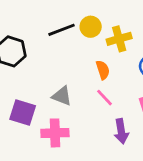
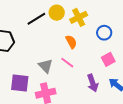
gray triangle: (62, 96) -> (46, 66), turned 35
pink line: (105, 98) -> (67, 63), moved

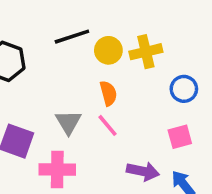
yellow circle: (57, 13) -> (108, 50), moved
orange semicircle: (71, 42) -> (108, 93), moved
purple arrow: (93, 83) -> (143, 171), turned -72

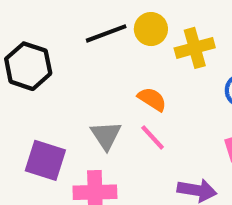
yellow circle: (108, 50) -> (151, 29), moved
orange semicircle: (108, 93) -> (152, 99), turned -40

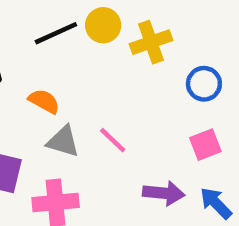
orange semicircle: (152, 99) -> (44, 101), moved
gray triangle: (106, 135) -> (63, 141), turned -36

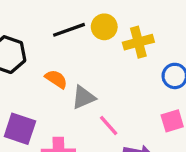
pink line: (113, 140) -> (109, 126), moved
gray triangle: (63, 141) -> (83, 97), moved, turned -45

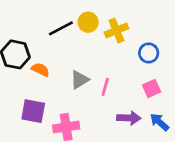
orange semicircle: (56, 79) -> (40, 70), moved
pink line: (109, 126) -> (105, 87), moved, turned 66

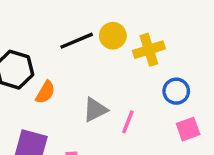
blue circle: (149, 53) -> (176, 91), moved
orange semicircle: (40, 70) -> (45, 92), turned 90

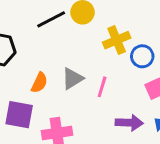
yellow cross: (149, 50) -> (117, 40), moved
orange semicircle: (45, 92) -> (39, 83), moved

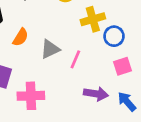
orange semicircle: (39, 83) -> (21, 37), moved

